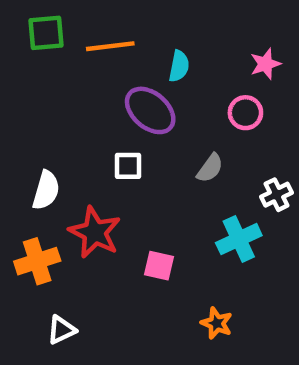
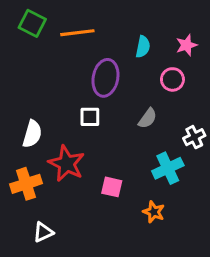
green square: (46, 33) -> (32, 23), turned 32
cyan semicircle: (179, 66) -> (143, 47), moved
purple ellipse: (150, 110) -> (105, 78), turned 60
orange star: (217, 323) -> (154, 212), moved

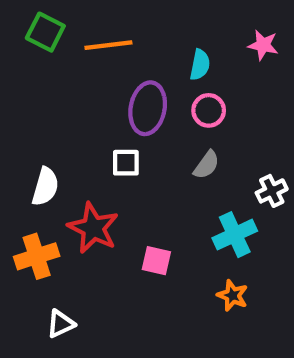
pink star: (186, 45) -> (263, 45), moved, turned 30
pink circle: (172, 79) -> (209, 110), moved
orange star: (154, 212) -> (233, 295), moved

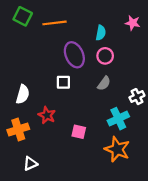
purple ellipse: (148, 108) -> (74, 55), turned -35
red star: (93, 228) -> (47, 115), size x0.7
orange star: (233, 295) -> (117, 149), size x1.6

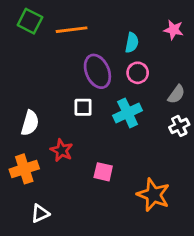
gray semicircle: (104, 83) -> (176, 94), moved
cyan cross: (118, 119) -> (128, 113), moved

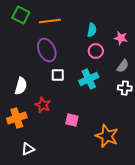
pink star: (174, 30) -> (121, 38), moved
purple ellipse: (97, 71) -> (47, 50), moved
white cross: (179, 126) -> (125, 88), turned 32

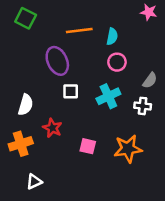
orange line: (50, 21) -> (79, 30), moved
pink star: (121, 38) -> (149, 12), moved
white cross: (125, 88) -> (143, 106), moved
orange star: (107, 136) -> (128, 149), moved, turned -30

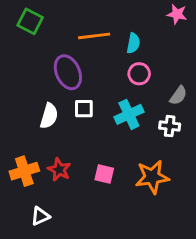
white semicircle: (26, 105) -> (49, 116), moved
red star: (52, 128) -> (59, 170), moved

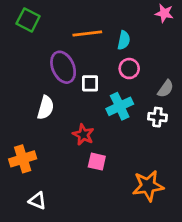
white square: (84, 109) -> (90, 83), moved
red star: (59, 170) -> (83, 135), moved
orange star: (152, 177) -> (148, 186), moved
white triangle: (40, 216) -> (37, 201), turned 48

